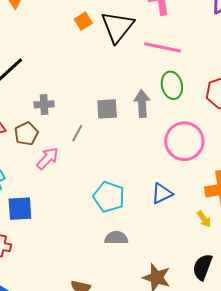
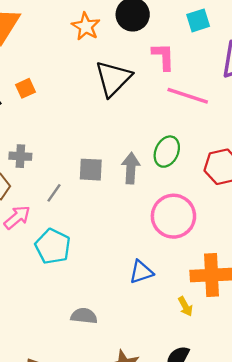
orange square: (83, 21) -> (25, 88), moved
pink line: (163, 47) -> (188, 96), moved
green ellipse: (172, 85) -> (167, 152), turned 32
cyan pentagon: (109, 197) -> (53, 246), moved

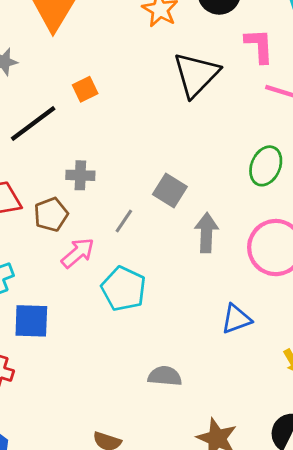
gray arrow: (131, 168) -> (206, 233), moved
gray square: (91, 170) -> (170, 191), turned 30

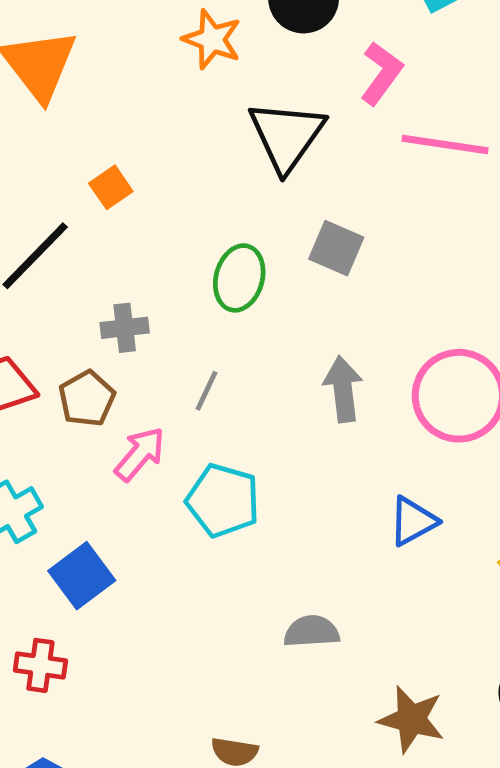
pink L-shape: (259, 46) -> (381, 73), turned 48
green ellipse: (266, 166) -> (239, 278), moved
gray square: (170, 191) -> (336, 248), moved
blue square: (31, 321) -> (82, 576), turned -30

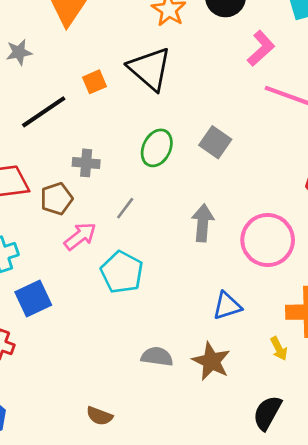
black triangle: (287, 136) -> (150, 69), moved, turned -36
brown star: (411, 719) -> (211, 361), moved

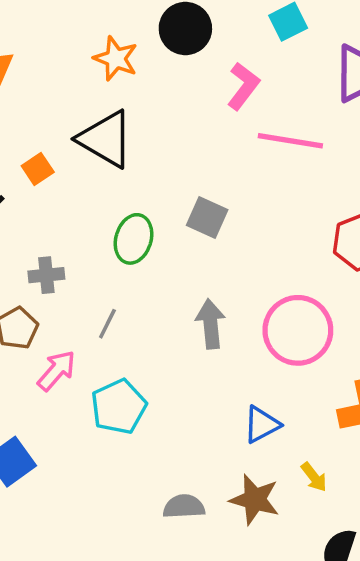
cyan pentagon: (122, 272) -> (119, 407), turned 30
yellow arrow: (279, 349) -> (314, 477), moved

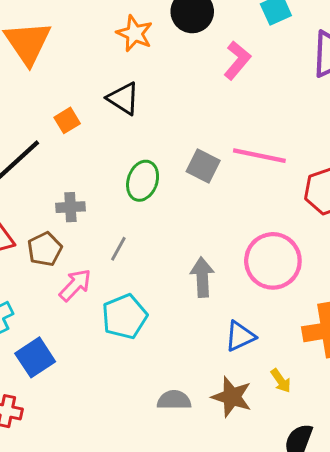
black triangle: (106, 139) -> (123, 99), size x0.7
pink line: (290, 141) -> (259, 156), moved
gray arrow: (210, 324) -> (202, 277), moved

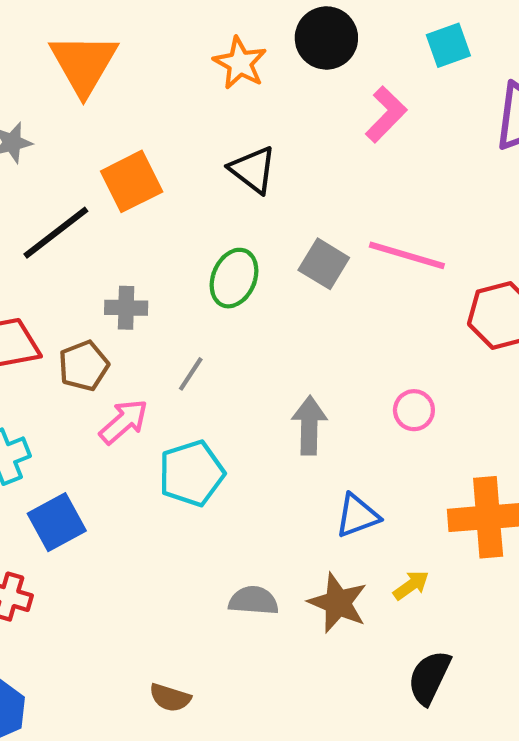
black triangle: (123, 99) -> (253, 170), moved
orange square: (67, 120) -> (132, 181), size x1.6
pink circle: (273, 261) -> (414, 410), size x0.5
yellow arrow: (281, 381) -> (411, 585), turned -95

